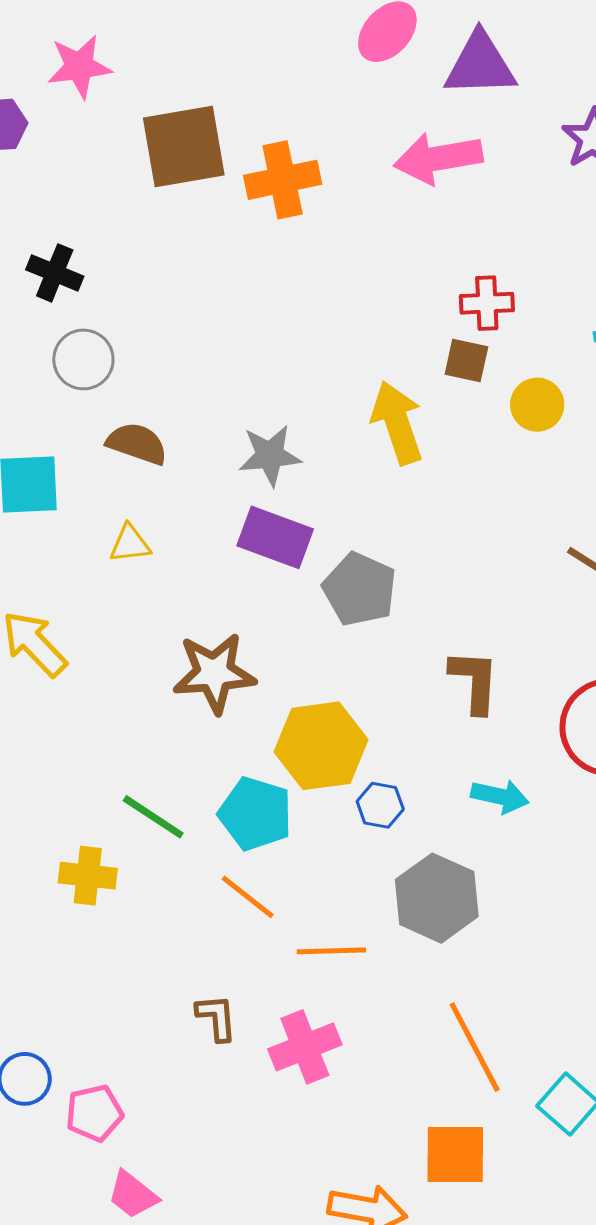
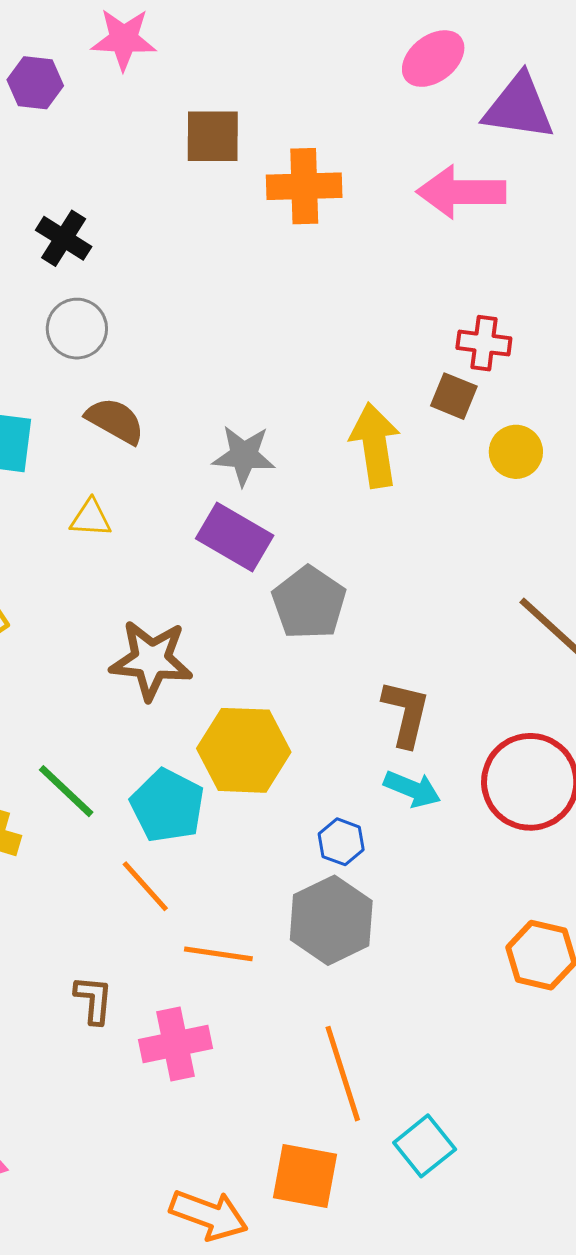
brown square: (184, 146) -> (213, 136), size x0.7
cyan arrow: (500, 796) -> (412, 789), moved
blue hexagon: (380, 805) -> (341, 842), moved

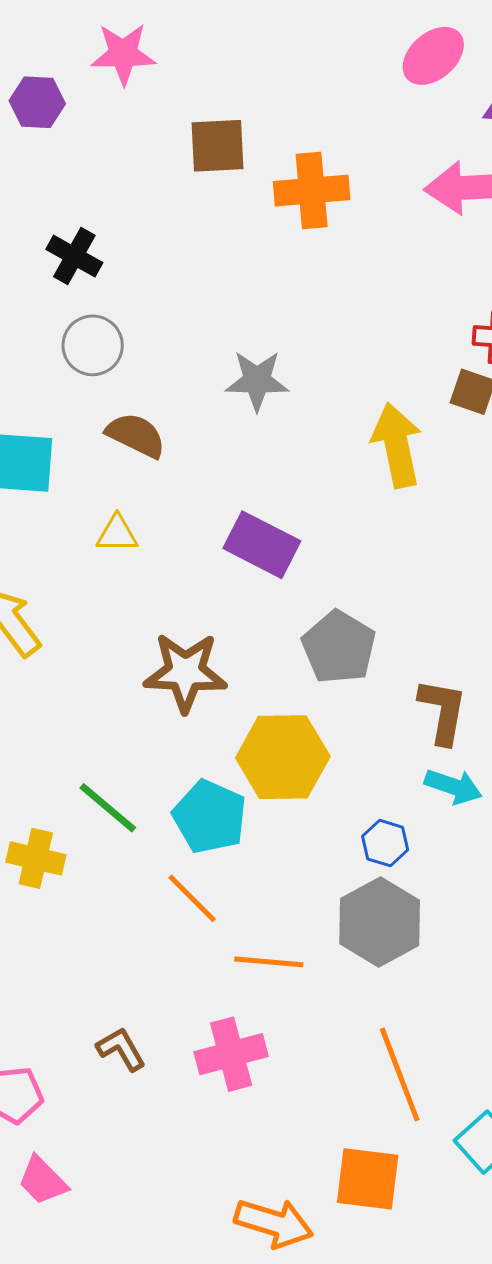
gray star: (244, 455) -> (257, 381), moved
gray pentagon: (309, 603) -> (339, 647), moved
brown L-shape: (94, 1000) -> (121, 1049), moved, turned -32

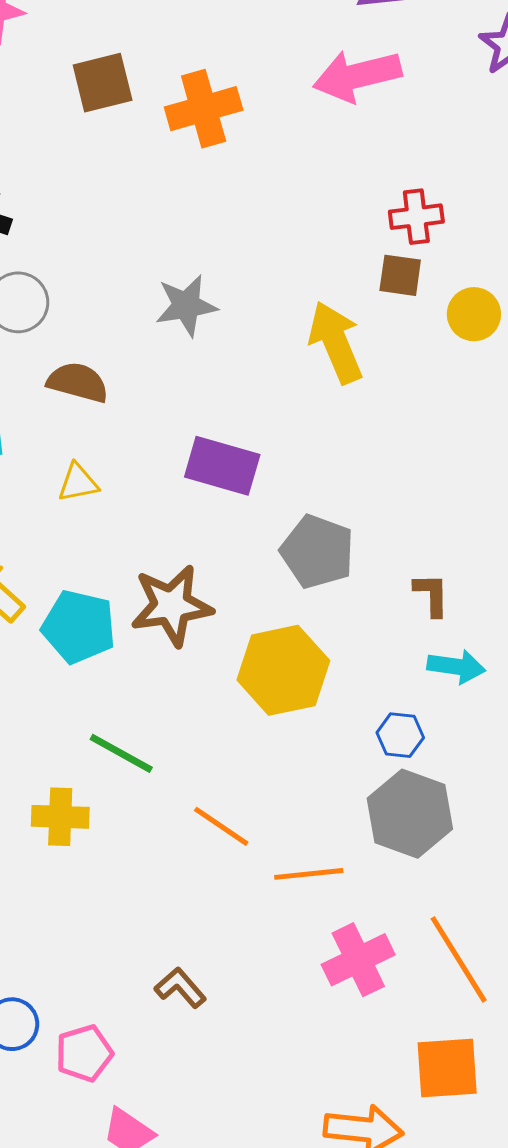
brown L-shape: (443, 711) -> (432, 595), size x0.7
cyan pentagon: (210, 817) -> (79, 627), moved
pink cross: (231, 1054) -> (358, 960), moved

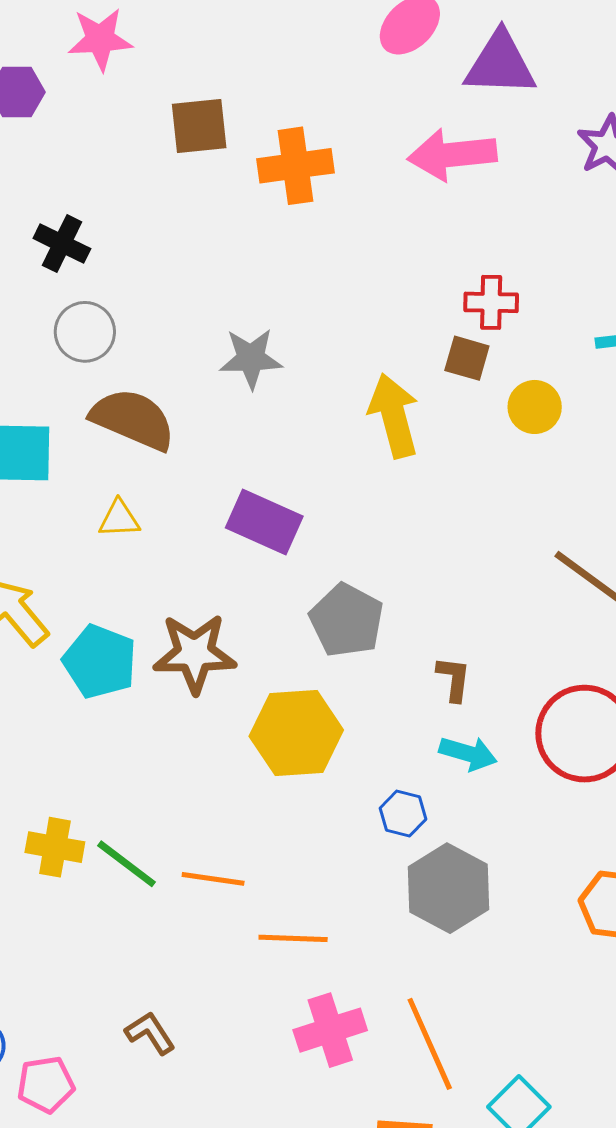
brown semicircle: (78, 382) -> (133, 419), size x1.4
green line: (121, 753) -> (127, 864), moved
gray hexagon: (410, 814) -> (449, 888), moved
orange line: (221, 826) -> (213, 879), turned -34

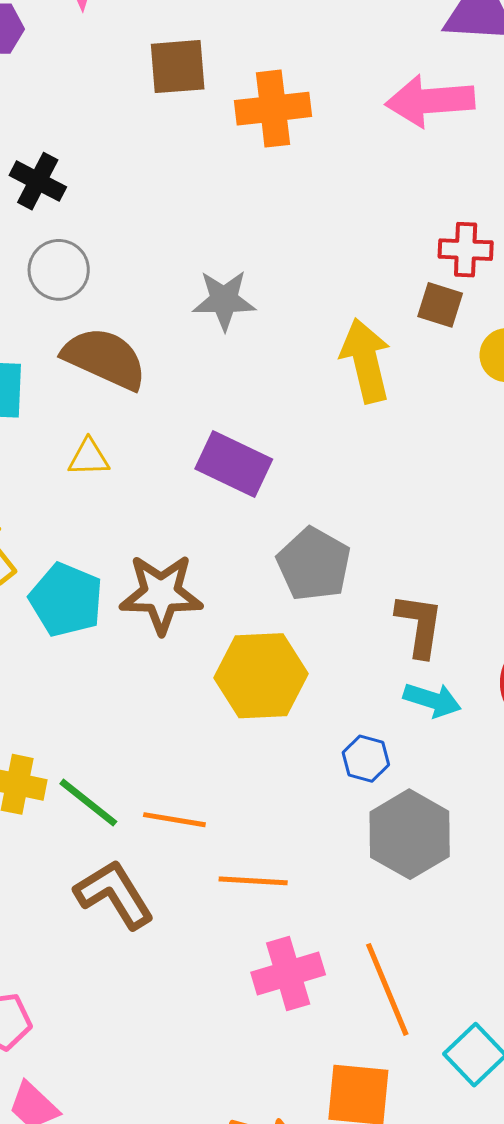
brown L-shape: (454, 679) -> (419, 625), size x1.4
brown L-shape: (150, 1033) -> (114, 894), moved, size x1.6

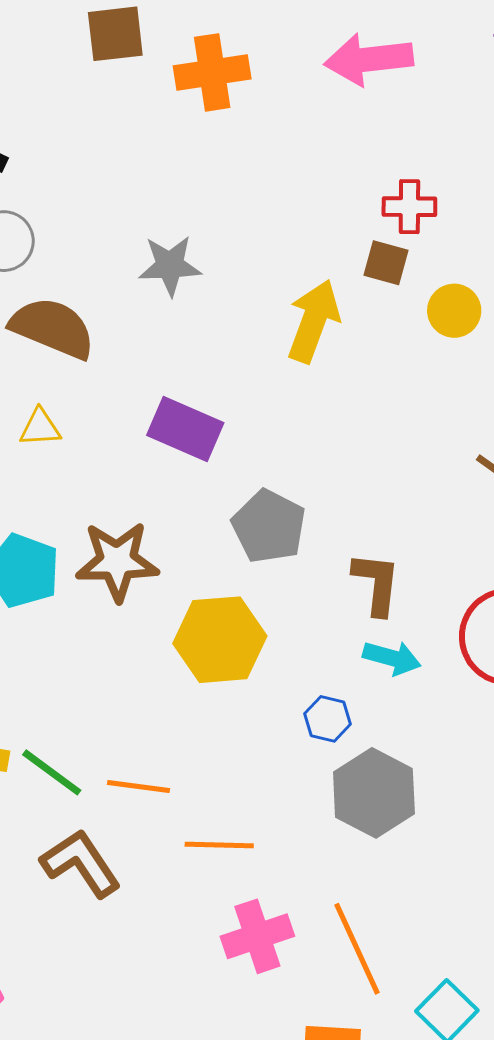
yellow arrow: (366, 361) -> (314, 321), turned 36

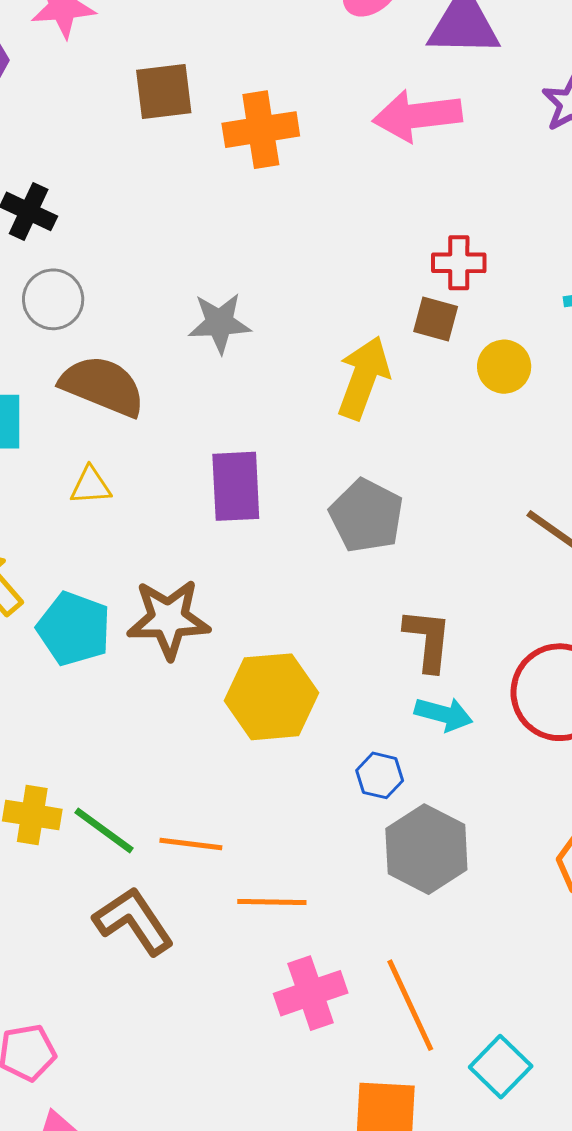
purple rectangle: (185, 429) -> (236, 486), turned 64
gray pentagon: (269, 526) -> (366, 516), moved

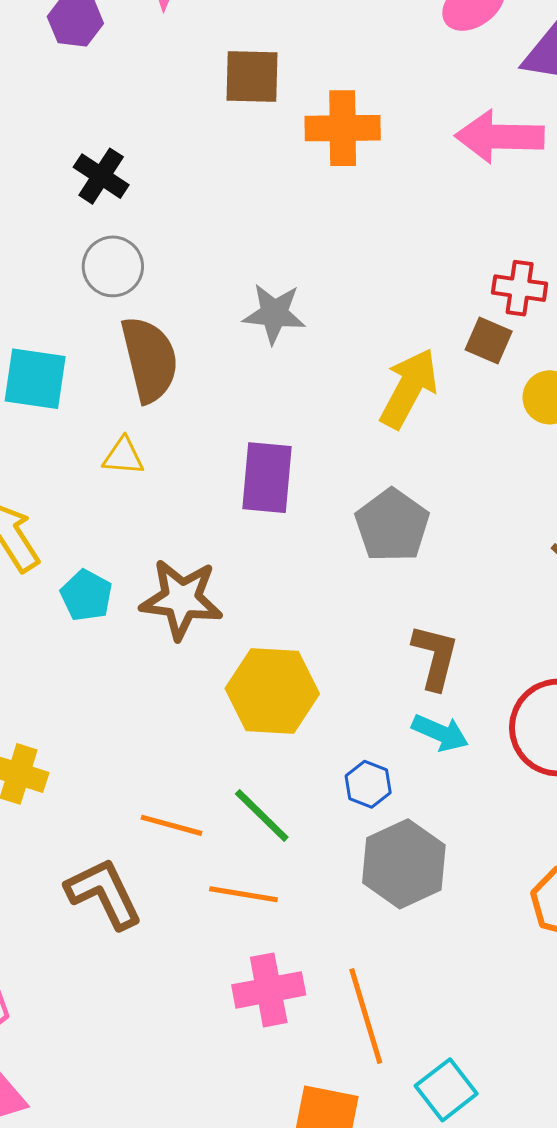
brown semicircle: (103, 386) -> (149, 359), turned 46
cyan pentagon: (74, 629) -> (86, 595), size x0.7
green line: (104, 830) -> (262, 816), moved

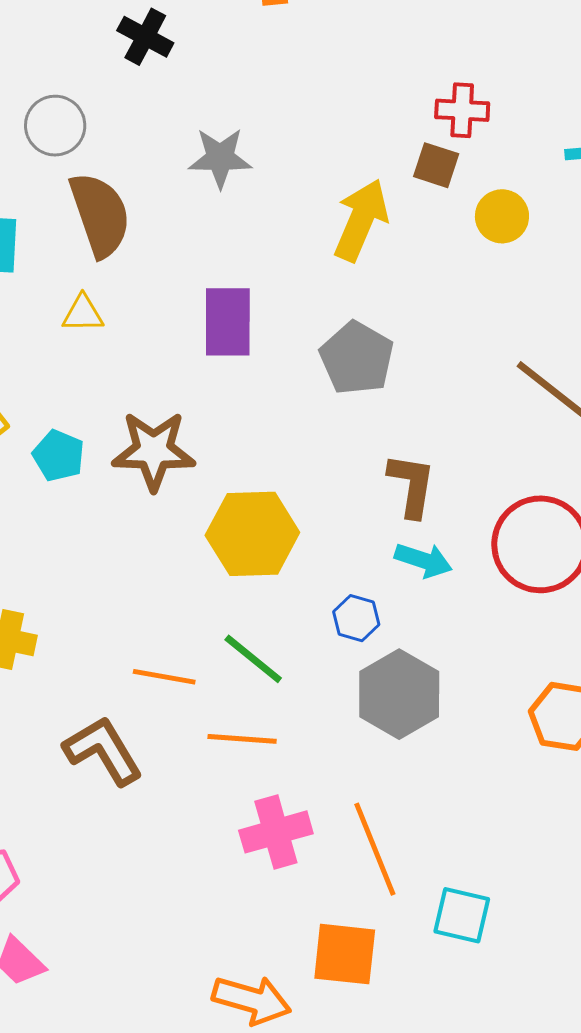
black cross: (101, 176) -> (145, 37), moved
cyan square: (446, 1090) -> (462, 915), turned -34

